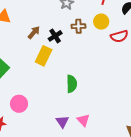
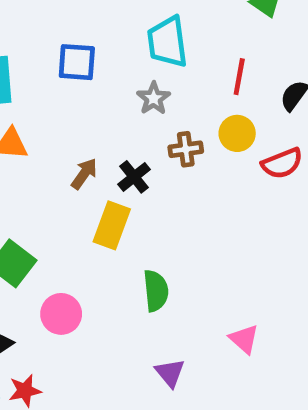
green semicircle: (72, 84) -> (156, 291), moved
pink circle: (19, 104) -> (61, 314), moved
pink triangle: (83, 120) -> (244, 339), moved

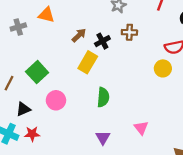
yellow circle: (237, 133) -> (163, 68), moved

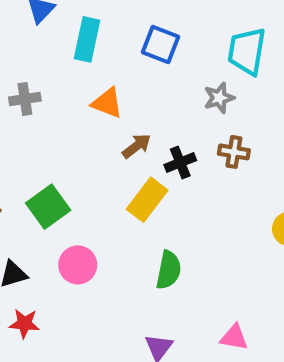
orange triangle: (46, 15) -> (107, 103), moved
gray cross: (18, 27) -> (25, 99), moved
pink triangle: (141, 128) -> (234, 337), turned -48

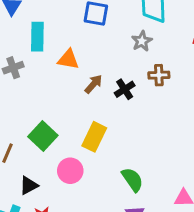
cyan rectangle: (87, 39) -> (37, 37), moved
yellow rectangle: (147, 200) -> (94, 137), moved
green semicircle: (169, 270) -> (132, 180), moved, turned -35

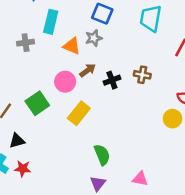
gray star: (142, 41) -> (94, 38), moved
pink circle: (70, 171) -> (65, 82), moved

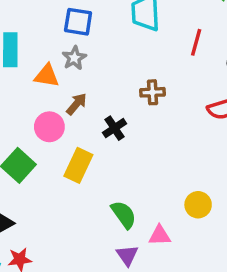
black cross: (112, 80) -> (115, 128), moved
yellow circle: (172, 119) -> (198, 205), moved
pink triangle: (140, 179) -> (160, 235), moved

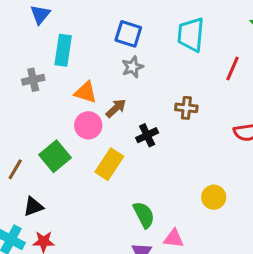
gray star: (74, 58) -> (132, 67), moved
orange triangle: (47, 76) -> (86, 92), moved
yellow circle: (198, 205) -> (214, 197), moved

